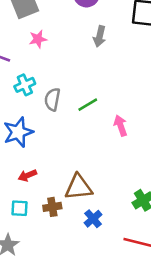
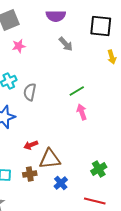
gray arrow: (100, 36) -> (66, 44), turned -56
green line: (88, 105) -> (77, 91), moved
red arrow: (27, 175) -> (31, 145), moved

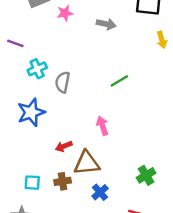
gray arrow: (66, 44) -> (106, 24), turned -35
pink star: (19, 46) -> (65, 13), moved
pink arrow: (82, 112) -> (102, 126), moved

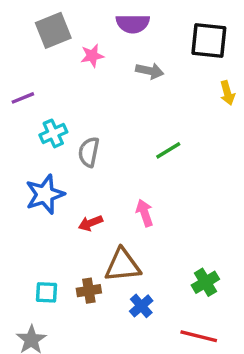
purple line: (15, 43) -> (23, 98), turned -42
red arrow: (64, 146) -> (90, 223), moved

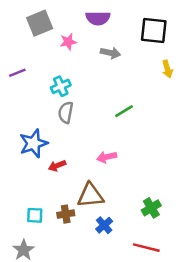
cyan cross: (53, 133) -> (61, 86), moved
pink arrow: (145, 213) -> (107, 157), turned -84
red arrow: (90, 223) -> (57, 166), moved

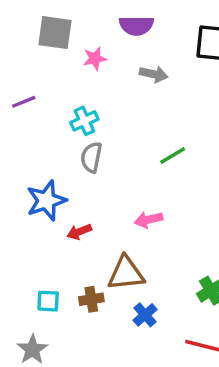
gray square: (40, 23) -> (55, 33), turned 30

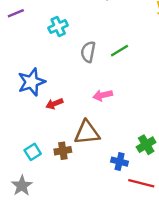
gray semicircle: (91, 157) -> (88, 52), moved
cyan square: (48, 301) -> (33, 152), turned -35
blue cross: (145, 315) -> (120, 162), moved, turned -35

